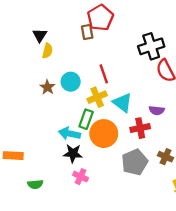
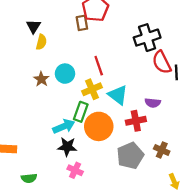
cyan arrow: (70, 134) -> (64, 126), turned 145

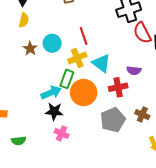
yellow semicircle: (41, 42) -> (24, 20), moved

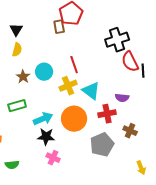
green rectangle: (67, 79) -> (17, 106), moved, turned 54
brown cross: (142, 115) -> (130, 131), moved

